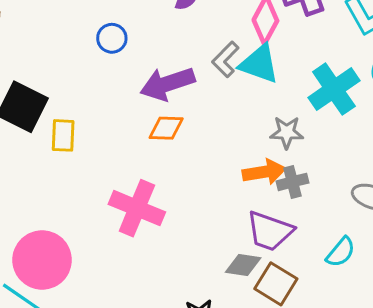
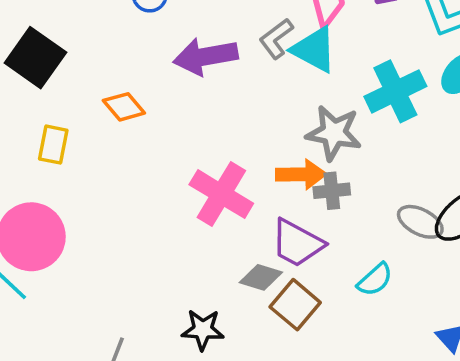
orange diamond: (166, 128) -> (124, 107), moved, turned 39
gray star: (287, 132) -> (334, 133), size x1.4
yellow rectangle: (63, 135) -> (53, 145), moved
pink cross: (137, 208) -> (221, 194), moved

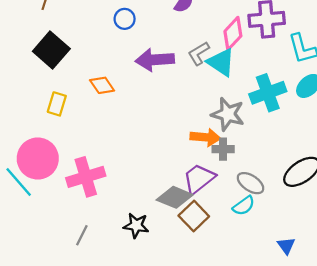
pink cross: (221, 194) -> (86, 177), moved, turned 36
gray ellipse: (420, 222) -> (251, 183), moved
purple trapezoid: (297, 243) -> (199, 179), turned 108
gray diamond: (261, 277) -> (175, 197), size x1.4

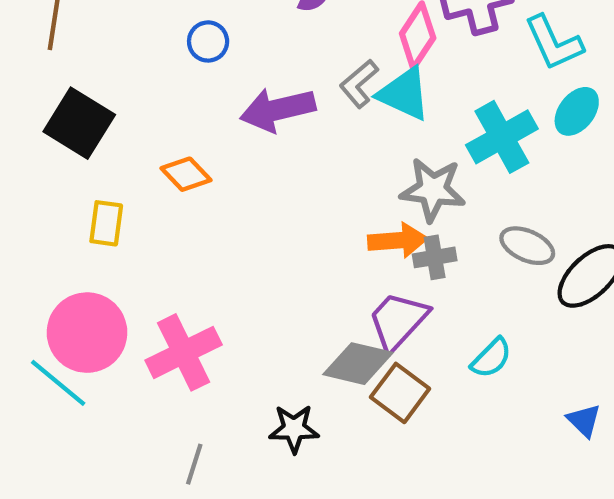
gray ellipse: (251, 183) -> (527, 246), moved

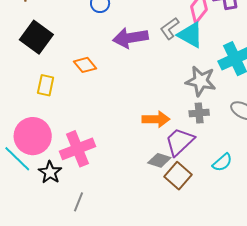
orange arrow: (398, 240) -> (156, 119), moved
gray diamond: (358, 364) -> (159, 160), size x0.7
black star: (294, 429) -> (50, 172), moved, turned 30

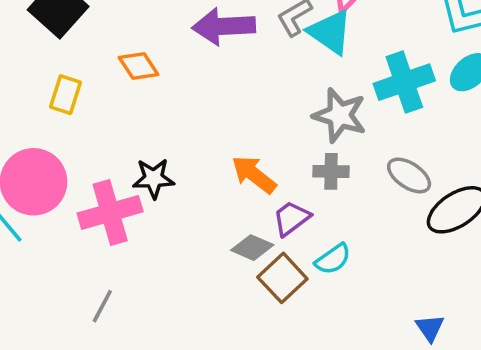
orange arrow: (156, 119) -> (254, 175), turned -148
purple trapezoid: (180, 142) -> (291, 218), size x0.7
cyan semicircle: (222, 162) -> (333, 259), moved
black star: (50, 172) -> (153, 178), moved, turned 30

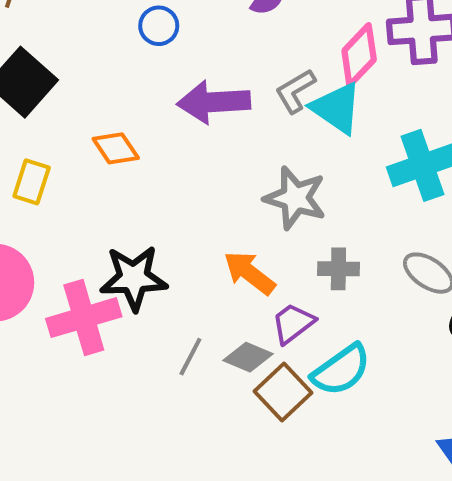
gray star: (340, 115) -> (295, 198), moved
black star: (153, 178) -> (134, 278), size x1.4
cyan semicircle: (333, 259) -> (341, 370), size x1.4
gray line: (102, 306) -> (190, 357), moved

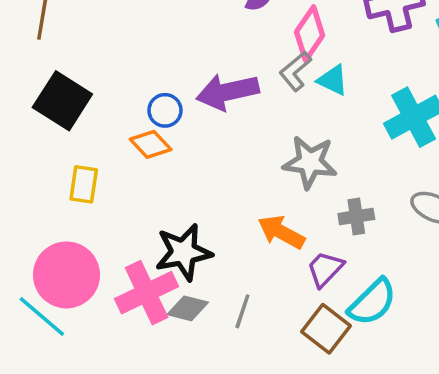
blue circle: (159, 26) -> (165, 110), moved
pink diamond: (359, 55) -> (310, 34), moved
cyan triangle: (336, 108) -> (333, 80), size x0.7
gray diamond: (248, 357) -> (188, 308), moved

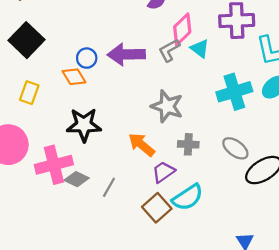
cyan triangle: (333, 80) -> (200, 48), moved
black star: (183, 252) -> (84, 125), moved

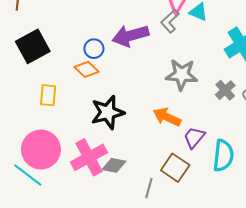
black square: (27, 40) -> (33, 46), turned 32
gray cross: (188, 144) -> (225, 90), moved, turned -30
gray line: (109, 187) -> (149, 188), moved
cyan semicircle: (188, 197) -> (223, 155), turned -36
brown square: (157, 208) -> (175, 168), moved

